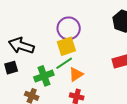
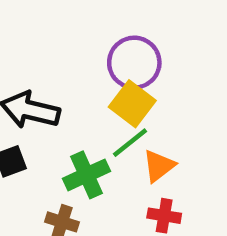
yellow square: (66, 46) -> (132, 104), turned -30

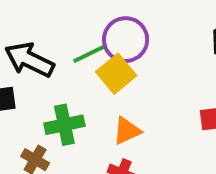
green line: (130, 143) -> (90, 54), moved

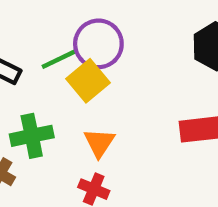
orange triangle: (127, 131) -> (99, 143), turned -32

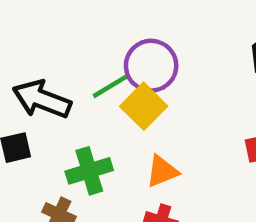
orange triangle: (99, 143) -> (162, 171), turned 40

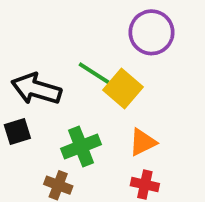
purple circle: (151, 66) -> (152, 32), moved
green line: (111, 86) -> (94, 73), turned 68

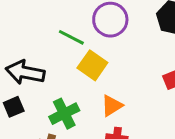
green line: (94, 73) -> (71, 37), moved

